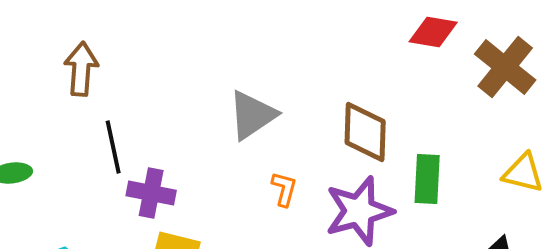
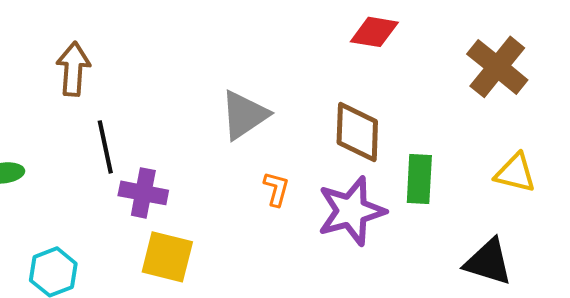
red diamond: (433, 32) -> (374, 32), moved

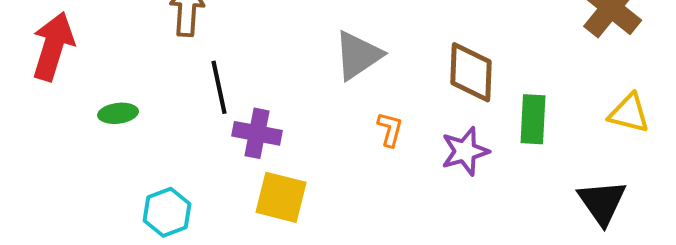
purple star: (351, 211) -> (465, 151), size x0.7
black triangle: (488, 262) -> (602, 202), turned 38

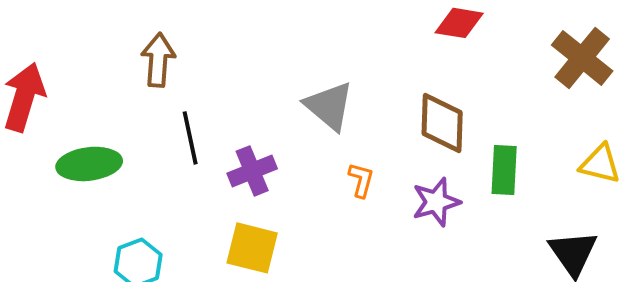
gray triangle: (358, 55) -> (329, 106), turned -46
green ellipse: (118, 113) -> (89, 164), size x1.6
purple cross: (257, 133) -> (252, 171), moved, turned -33

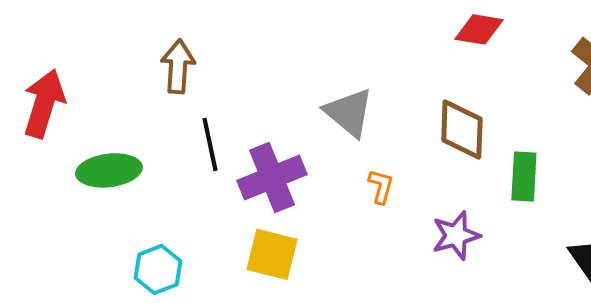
purple cross: (252, 171) -> (272, 177), size x1.4
purple star: (436, 202) -> (456, 235), moved

